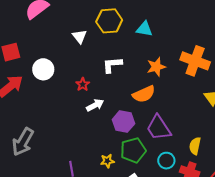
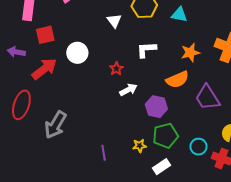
purple trapezoid: (159, 128) -> (207, 98), moved

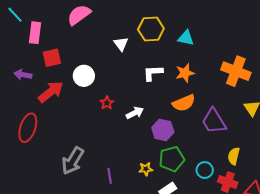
orange star: (190, 53) -> (185, 73), moved
red star: (116, 69) -> (107, 103), moved
gray arrow: (55, 125) -> (73, 161), moved

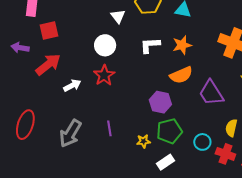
white circle: (84, 76) -> (105, 45), moved
red star: (107, 103) -> (104, 75), size x1.5
white arrow: (135, 113) -> (72, 85), moved
red ellipse: (28, 128) -> (25, 125), moved
purple line: (110, 176) -> (109, 128), moved

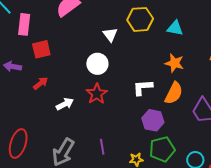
white L-shape: (150, 45) -> (143, 87), moved
orange star: (182, 45) -> (174, 63), turned 30
red arrow: (48, 65) -> (41, 83), size x0.6
orange semicircle: (181, 75) -> (174, 93), turned -40

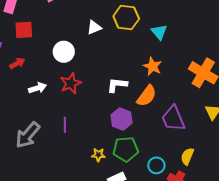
cyan triangle: (175, 28) -> (159, 32), turned 30
white triangle: (110, 35) -> (94, 27), turned 35
white circle: (97, 64) -> (64, 52), moved
purple line: (102, 147) -> (65, 125), moved

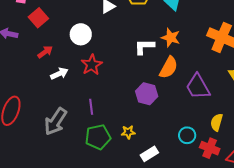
red square: (24, 30) -> (38, 18), turned -30
red arrow: (17, 63) -> (45, 52), moved
white L-shape: (117, 85) -> (144, 47), moved
green pentagon: (126, 149) -> (98, 137), moved

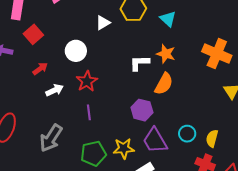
purple trapezoid: (198, 87) -> (155, 141), moved
purple line: (91, 107) -> (89, 112), moved
yellow star: (128, 132) -> (124, 148), size x1.5
cyan circle: (187, 135) -> (187, 134), moved

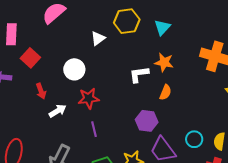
cyan triangle: (168, 19) -> (162, 27), turned 36
red arrow: (40, 69) -> (41, 91), turned 112
red star: (87, 81) -> (89, 98), turned 30
orange semicircle: (164, 84) -> (165, 92), size x0.7

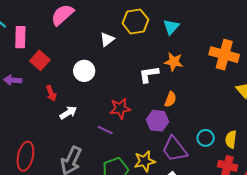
orange semicircle: (165, 92) -> (170, 99), moved
red star: (89, 98) -> (120, 108), moved
purple line: (94, 129) -> (105, 130), turned -49

